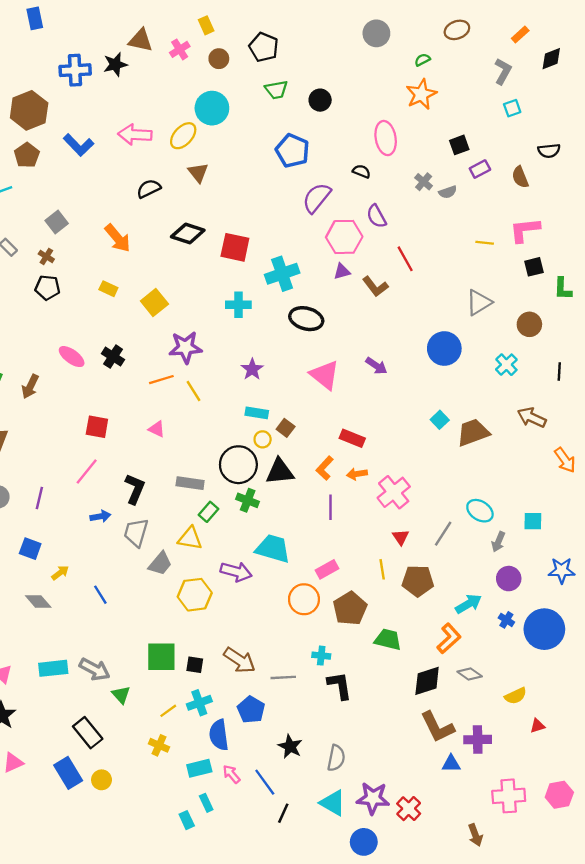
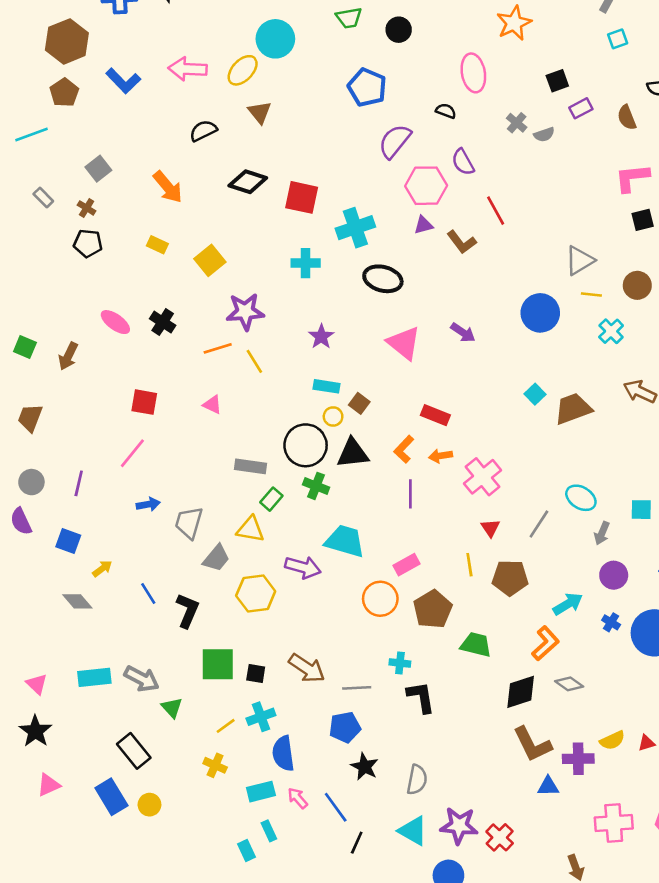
yellow line: (485, 243) -> (591, 295), moved
black L-shape: (135, 489) -> (188, 611), moved
yellow semicircle: (516, 696) -> (612, 740), moved
blue pentagon: (251, 710) -> (345, 727), moved, turned 30

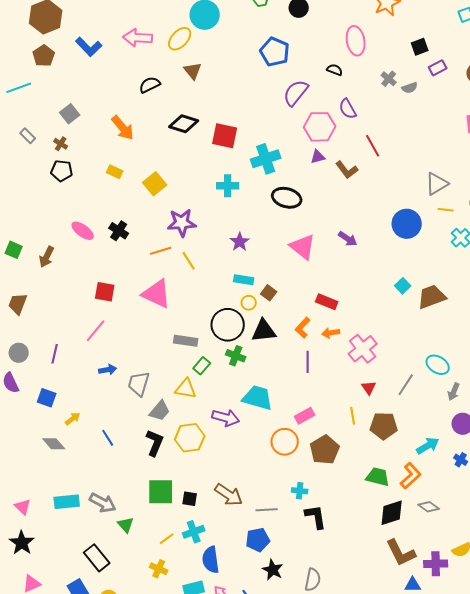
pink triangle: (212, 405) -> (157, 294), size x2.0
black L-shape: (188, 611) -> (155, 443), moved
green trapezoid: (476, 645) -> (378, 477), moved

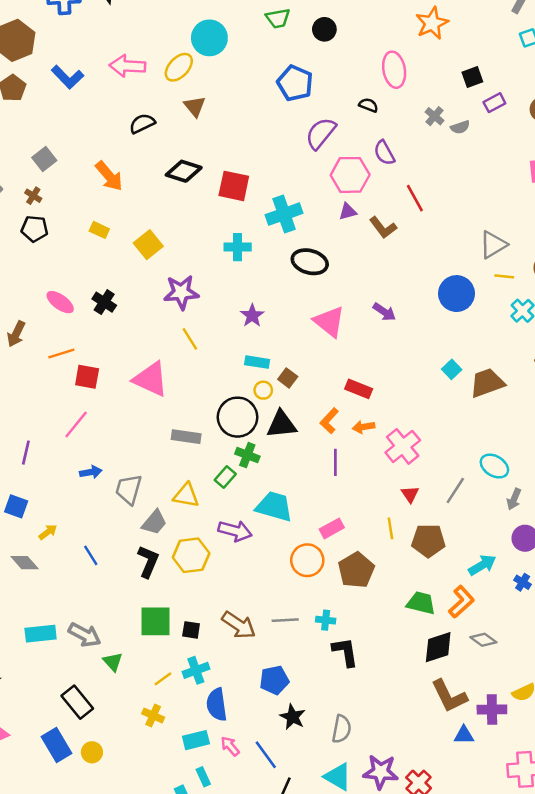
orange line: (161, 251) -> (61, 353), moved
green rectangle: (202, 366) -> (225, 477), moved
gray line: (267, 510) -> (285, 620), moved

